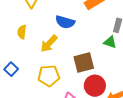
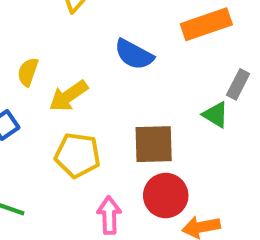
yellow semicircle: (22, 32) -> (28, 72), moved
yellow arrow: (49, 44) -> (68, 96), moved

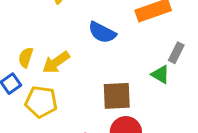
yellow semicircle: (28, 72) -> (26, 57), moved
yellow pentagon: (77, 155) -> (41, 102), moved

